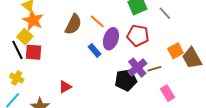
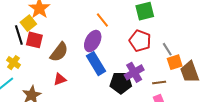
gray line: (165, 13) -> (167, 49), moved
brown semicircle: (73, 24) -> (59, 52), moved
purple ellipse: (111, 39) -> (93, 41), moved
blue rectangle: (94, 50) -> (96, 64), moved, size x1.6
brown line: (154, 69) -> (159, 82), moved

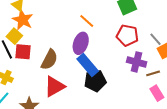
purple cross: (134, 72) -> (137, 62), moved, turned -36
red triangle: (60, 79) -> (54, 86), size x1.6
black pentagon: (121, 83) -> (95, 81), moved

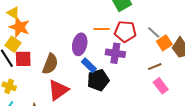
orange line: (87, 21) -> (102, 29), moved, turned -35
purple cross: (137, 62) -> (115, 53), moved
blue rectangle: (88, 65) -> (89, 65), size x0.7

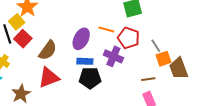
red square: (23, 59) -> (23, 39), turned 30
blue rectangle: (89, 65) -> (85, 61), turned -56

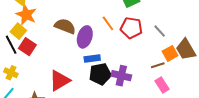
orange line: (106, 29) -> (108, 23), turned 49
brown semicircle: (48, 50) -> (65, 26), moved, turned -95
purple cross: (113, 56) -> (121, 76), moved
orange square: (164, 59) -> (170, 53), moved

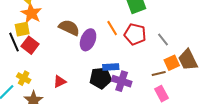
yellow square: (18, 31) -> (22, 29), turned 35
blue rectangle: (92, 58) -> (111, 67), moved
yellow cross: (11, 73) -> (24, 78), moved
red triangle: (60, 81) -> (60, 82), size x0.6

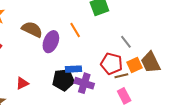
red pentagon: (135, 34) -> (112, 64), moved

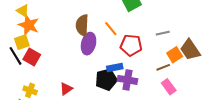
brown semicircle: (32, 29) -> (82, 25), moved, turned -105
gray line: (126, 42) -> (163, 33), turned -56
red pentagon: (112, 64) -> (131, 45), moved

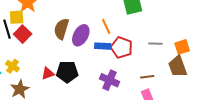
brown semicircle: (82, 25) -> (61, 29), moved
orange square: (175, 55) -> (182, 47), moved
blue rectangle: (115, 67) -> (103, 46), moved
black pentagon: (106, 80) -> (67, 72), moved

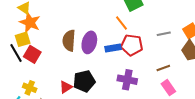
orange line: (106, 26) -> (121, 23), moved

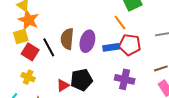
black line: (16, 53) -> (49, 47), moved
yellow cross: (30, 88) -> (28, 77), moved

